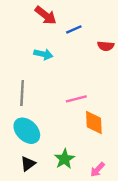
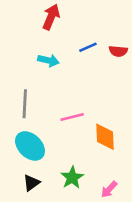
red arrow: (46, 15) -> (51, 17), turned -105
blue line: (74, 29) -> (88, 47), moved
pink line: (76, 99) -> (72, 117), moved

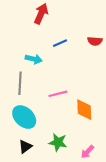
blue line: (88, 47) -> (60, 43), moved
cyan arrow: (48, 60) -> (34, 59), moved
green star: (72, 178) -> (58, 142), turned -30

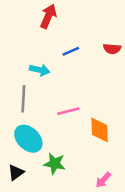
green star: (58, 142) -> (55, 164), moved
black triangle: (25, 147) -> (16, 172), moved

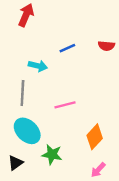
red arrow: (48, 16) -> (26, 15), moved
orange diamond: (100, 130) -> (95, 137), moved, turned 45

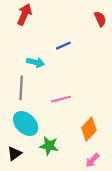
red semicircle: (106, 46) -> (100, 19), moved, turned -120

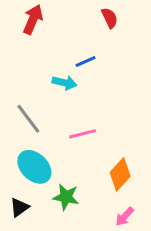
red semicircle: (100, 19) -> (110, 18), moved
cyan arrow: (36, 62) -> (64, 83), moved
gray line: (21, 88) -> (28, 119), turned -40

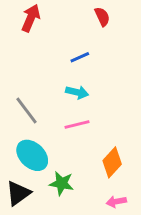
cyan arrow: (64, 83) -> (77, 92), moved
black triangle: (19, 207) -> (18, 193), size x1.4
pink arrow: (125, 216) -> (116, 202), turned 36

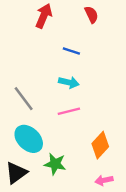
red arrow: (31, 18) -> (44, 16), moved
blue line: (80, 57) -> (71, 51), turned 42

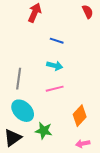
red semicircle: (91, 15) -> (88, 12), moved
gray line: (24, 99) -> (19, 79), turned 45

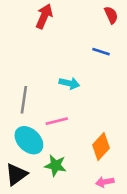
blue line: (57, 41) -> (101, 52), moved
pink line: (55, 89) -> (57, 121), moved

